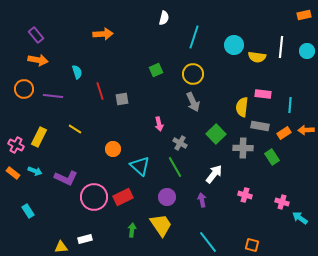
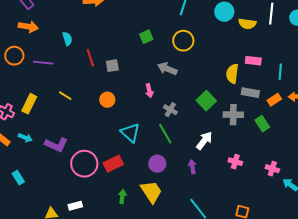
gray arrow: (193, 102) -> (167, 69), moved, turned 138
orange circle: (113, 149) -> (107, 100), moved

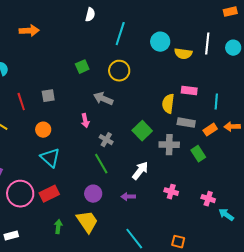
red line: (90, 58) -> (21, 102), moved
cyan triangle: (130, 133) -> (50, 158), moved
purple arrow: (192, 167) -> (128, 197), turned -80

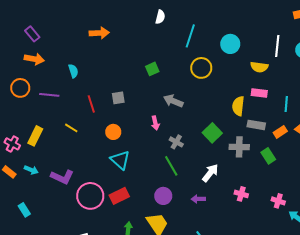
yellow semicircle: (183, 54) -> (259, 67), moved
yellow circle: (119, 71) -> (201, 68), moved

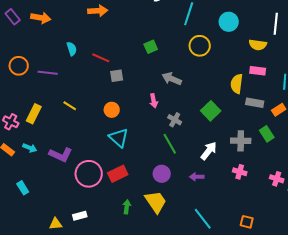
purple rectangle: (32, 34) -> (13, 17), moved
orange arrow: (34, 59) -> (41, 18), moved
red line: (91, 104) -> (101, 58), moved, turned -48
gray cross: (239, 147) -> (241, 141), moved

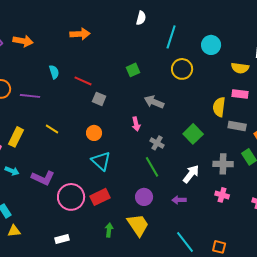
gray square: (117, 76) -> (99, 99), turned 32
orange square: (247, 222) -> (219, 247), moved
yellow triangle: (56, 224) -> (14, 231), moved

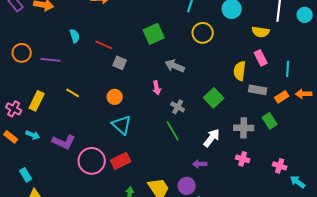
green square: (133, 70) -> (154, 34), size x1.5
pink rectangle: (240, 94) -> (261, 58), turned 56
purple circle: (144, 197) -> (187, 186), moved

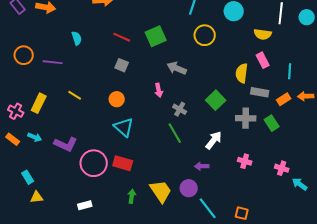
red line: (104, 45) -> (122, 37), moved
gray cross: (244, 128) -> (246, 118), moved
red rectangle: (121, 161) -> (123, 163), turned 42

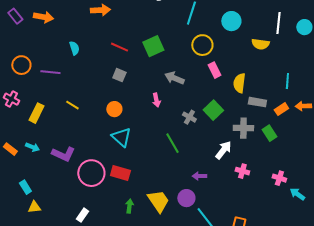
pink rectangle: (263, 60) -> (214, 70), moved
gray cross: (180, 109) -> (189, 117), moved
pink cross: (16, 111) -> (11, 99), moved
white arrow: (214, 140) -> (223, 150), moved
white rectangle: (85, 205) -> (82, 215), turned -40

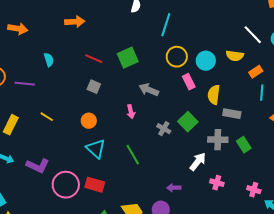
cyan circle: (231, 21) -> (206, 61), moved
white line: (278, 23) -> (253, 35), turned -50
orange rectangle: (281, 109) -> (256, 72), moved
green line: (172, 143) -> (133, 155), moved

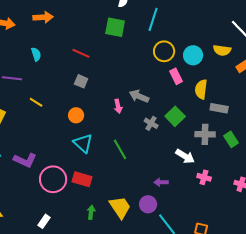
orange arrow: (75, 22) -> (43, 17), moved
green square: (128, 58) -> (115, 27), moved, turned 35
gray arrow: (149, 90) -> (139, 96), moved
yellow line: (47, 117) -> (36, 102), moved
white arrow: (198, 162) -> (185, 156), turned 84

